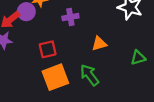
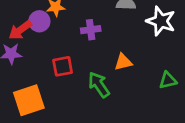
green arrow: (90, 75) -> (99, 85), moved
orange square: (55, 77) -> (29, 100), moved

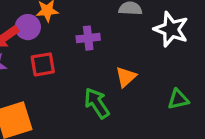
orange triangle: (123, 62) -> (126, 77), turned -30
red square: (63, 66) -> (43, 64), moved

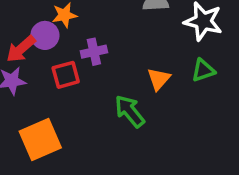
purple cross: (88, 38) -> (94, 52), moved
green triangle: (178, 99) -> (203, 70), moved

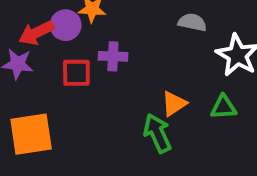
green arrow: (130, 111) -> (157, 133), moved

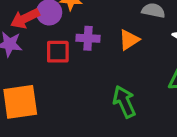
orange triangle: (174, 104) -> (129, 40), moved

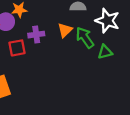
green arrow: (124, 102) -> (85, 38), moved

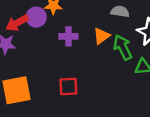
red square: (17, 48) -> (68, 87), moved

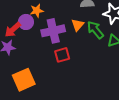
purple cross: (68, 36) -> (53, 31), size x1.6
red square: (68, 87) -> (62, 55), moved

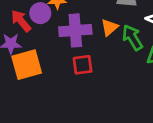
red arrow: (13, 30) -> (21, 21), turned 84
orange square: (24, 80) -> (27, 65), moved

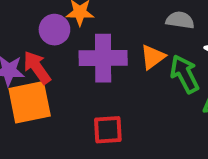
red arrow: (21, 21) -> (37, 67), moved
red square: (83, 65) -> (108, 130), moved

